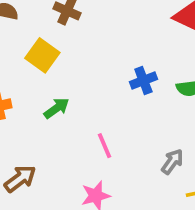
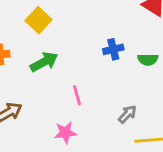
green arrow: (57, 108) -> (44, 62), size x1.4

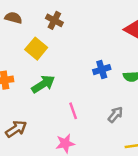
gray arrow: (127, 114) -> (115, 115), moved

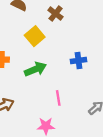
blue cross: (102, 70) -> (78, 60), moved

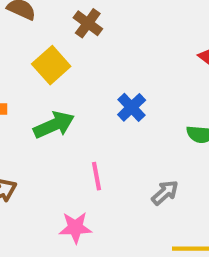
blue cross: (78, 60) -> (132, 107), turned -35

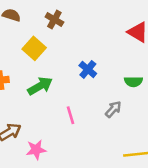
gray arrow: (165, 193) -> (113, 109), moved
pink star: (75, 228) -> (36, 150), moved

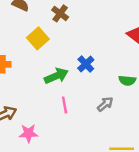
green arrow: (40, 86) -> (56, 76), moved

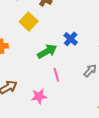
pink star: (28, 133) -> (39, 96), moved

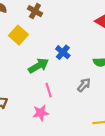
pink star: (39, 96) -> (41, 113), moved

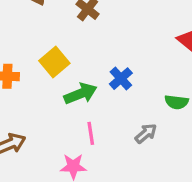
yellow square: (18, 35) -> (54, 62), moved

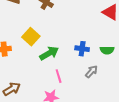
blue cross: (121, 79) -> (82, 49), moved, turned -32

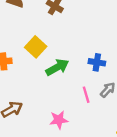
pink line: (59, 76) -> (86, 95), moved

